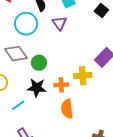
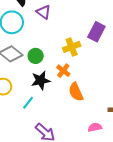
yellow cross: (83, 76) -> (72, 47), moved
orange cross: (61, 85) -> (63, 71), turned -32

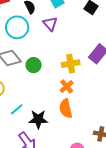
orange cross: (63, 71) -> (67, 86), moved
black star: (41, 80) -> (38, 119), moved

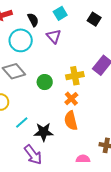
green circle: (34, 65) -> (45, 82), moved

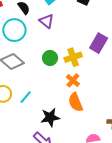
green circle: (45, 82) -> (50, 58), moved
cyan line: (22, 122) -> (26, 97), moved

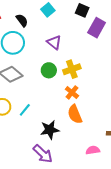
purple triangle: (47, 21) -> (54, 42), moved
purple rectangle: (99, 43) -> (97, 28), moved

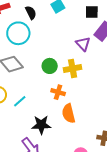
black square: (82, 10) -> (92, 12), turned -32
purple triangle: (54, 42) -> (83, 44), moved
orange cross: (72, 92) -> (58, 92), moved, turned -32

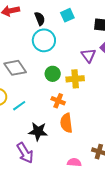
cyan circle: (18, 33) -> (44, 40), moved

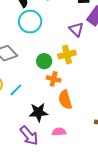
green circle: (53, 74) -> (44, 61), moved
pink semicircle: (74, 162) -> (59, 132), moved

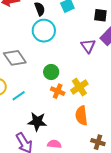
yellow cross: (67, 55) -> (79, 87), moved, turned -30
orange semicircle: (65, 100) -> (81, 116), moved

